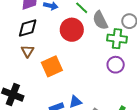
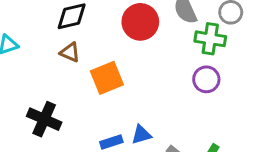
brown triangle: (28, 51) -> (70, 52), turned -40

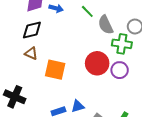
red circle: (140, 22) -> (97, 63), moved
orange square: (107, 78) -> (55, 70), turned 35

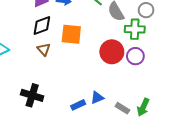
brown triangle: (31, 53) -> (44, 49), turned 32
orange square: (55, 70) -> (71, 34), moved

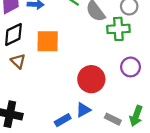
red circle: (112, 52) -> (91, 79), moved
purple circle: (135, 56) -> (131, 67), moved

